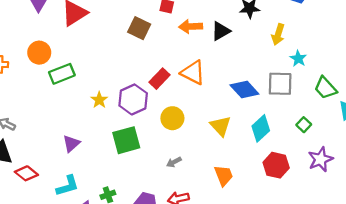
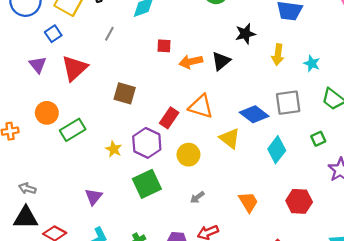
brown square: (139, 28) -> (125, 93), moved
cyan star: (298, 59) -> (312, 64), moved
green square: (304, 125) -> (318, 139), turned 32
yellow triangle: (221, 126) -> (230, 138), moved
red hexagon: (276, 165) -> (299, 201), moved

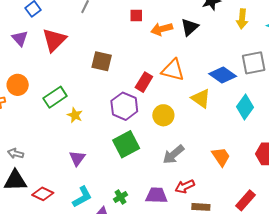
orange circle: (47, 113) -> (18, 85), moved
yellow star: (114, 149) -> (75, 115), moved
gray arrow: (197, 197) -> (173, 154), size x1.6

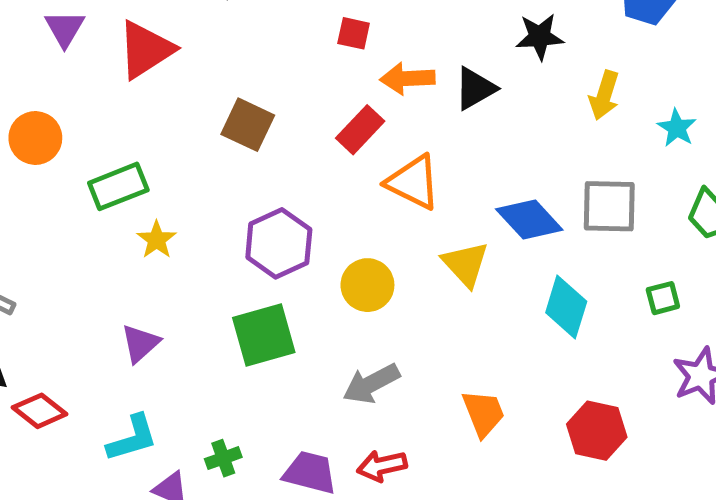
red rectangle: (144, 82) -> (360, 130), moved
cyan diamond: (245, 107) -> (566, 307), turned -30

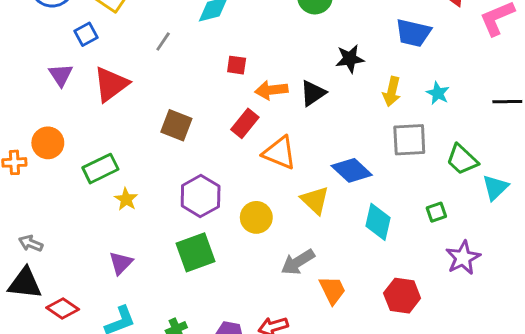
cyan star: (677, 128) -> (438, 93), moved
gray square: (609, 206) -> (409, 140), moved
gray arrow: (371, 384) -> (298, 262), moved

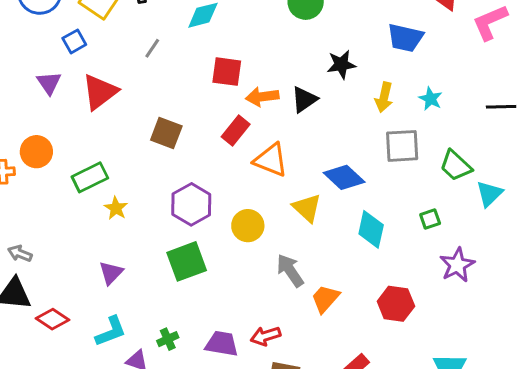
red square: (237, 65) -> (227, 72), size x1.5
gray arrow: (298, 262) -> (290, 271), turned 88
orange trapezoid: (332, 290) -> (325, 299), turned -112

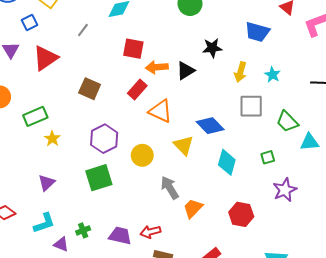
cyan triangle: (489, 194) -> (309, 142), turned 36

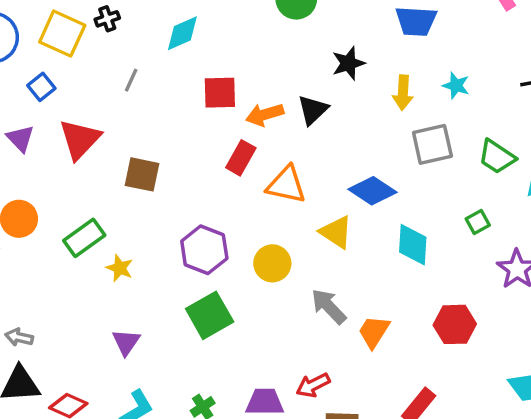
brown square: (90, 89) -> (142, 174), moved

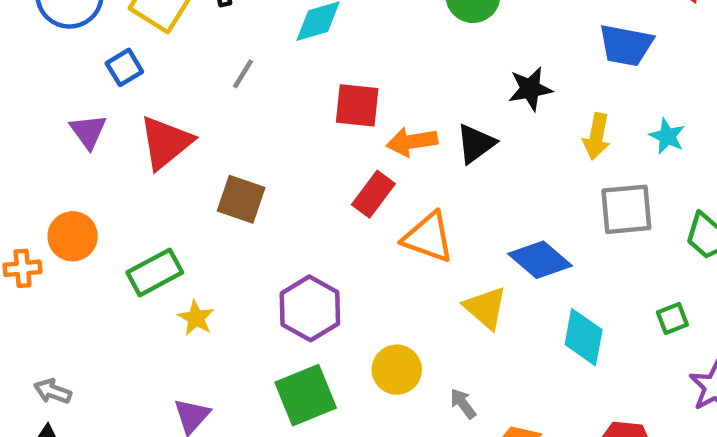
yellow circle: (272, 263) -> (397, 370), moved
gray arrow: (329, 306) -> (463, 404), size x0.6

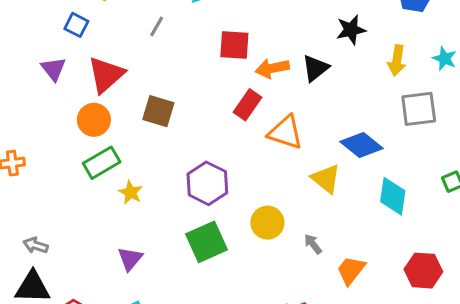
blue square: (124, 67) -> (76, 25), turned -30
orange circle: (73, 236) -> (94, 120), moved

